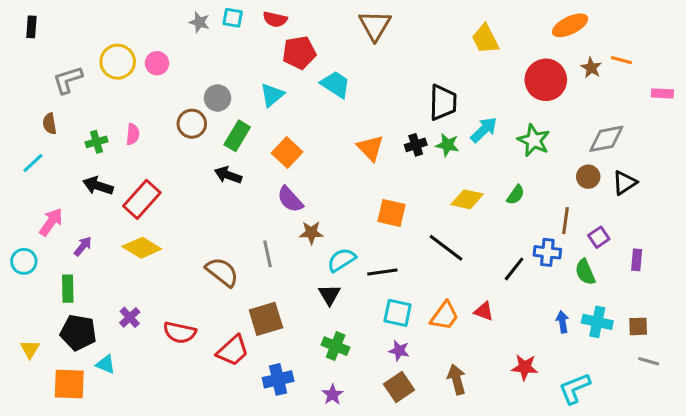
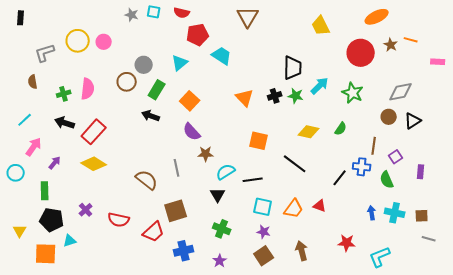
pink semicircle: (133, 134) -> (88, 89), size x1.5
cyan line: (33, 163) -> (25, 120), moved
cyan triangle: (106, 364) -> (70, 241), turned -40

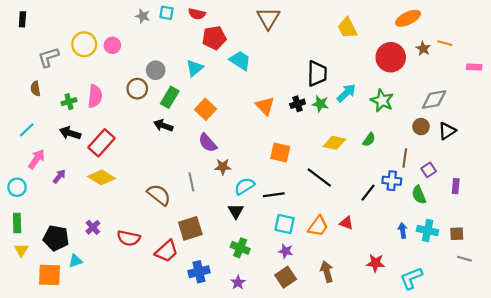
green rectangle: (45, 191) -> (17, 223), moved

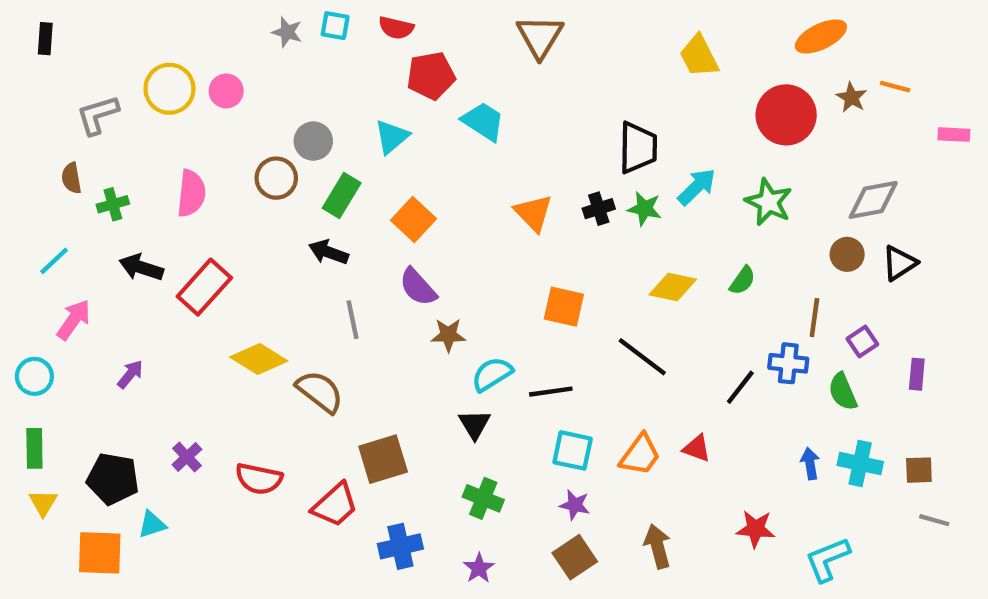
green cross: (69, 102) -> (113, 204), moved
purple arrow: (59, 176) -> (130, 374), moved
yellow diamond: (102, 177) -> (259, 359), moved
gray line: (191, 182) -> (353, 320), moved

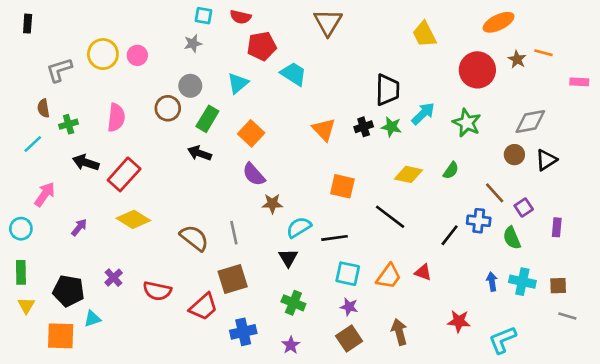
gray star: (287, 32) -> (193, 43), moved, turned -30
cyan line: (54, 261) -> (33, 144), moved
brown line: (814, 318) -> (495, 193), turned -50
gray line: (353, 320) -> (234, 233), moved
yellow diamond: (259, 359) -> (133, 219), moved

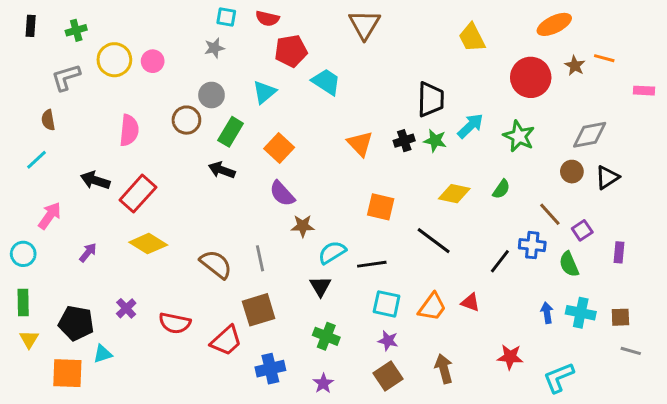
green cross: (69, 124) -> (76, 30), moved

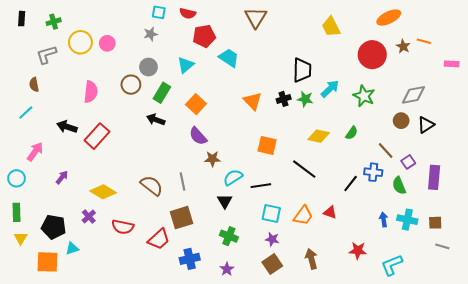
yellow diamond: (148, 244) -> (103, 192), moved
purple rectangle: (619, 252) -> (434, 177), size x1.6

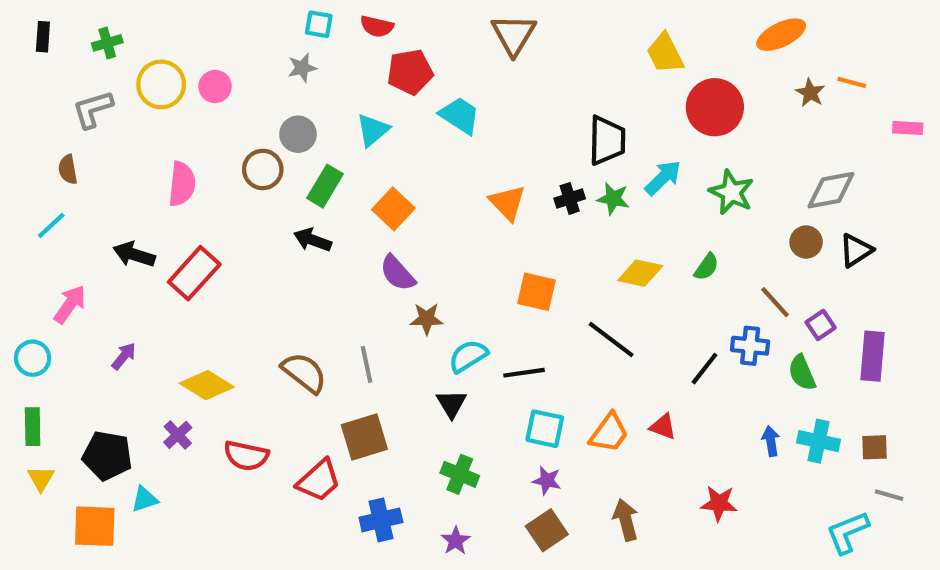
red circle: (372, 55) -> (715, 107), moved
cyan L-shape: (392, 265) -> (848, 532), moved

